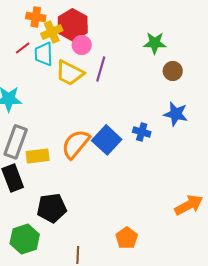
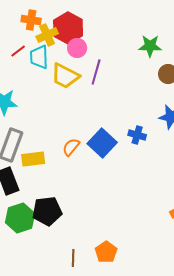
orange semicircle: (76, 144) -> (71, 147), size x0.6
orange pentagon: (127, 238) -> (106, 252), moved
green hexagon: (25, 239) -> (20, 218), moved

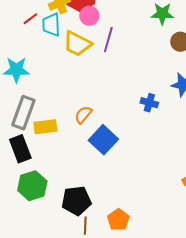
blue square: (102, 143) -> (103, 140), moved
black pentagon: (47, 211) -> (76, 201), moved

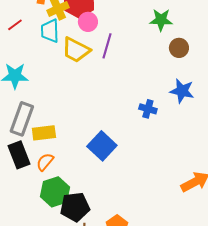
red line: (30, 19) -> (15, 25), moved
orange semicircle: (83, 115) -> (45, 162), moved
green hexagon: (32, 186) -> (55, 192), moved

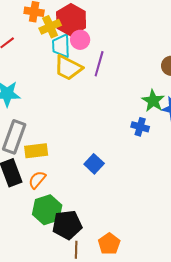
green star: (161, 20) -> (153, 101), moved, turned 30
cyan trapezoid: (50, 31) -> (61, 46), moved
blue square: (102, 146) -> (94, 164), size x0.7

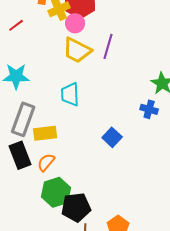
pink circle: (80, 40) -> (75, 23), moved
cyan trapezoid: (61, 46) -> (70, 94), moved
blue square: (94, 164) -> (112, 137), moved

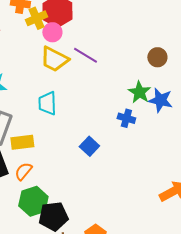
purple line: (108, 46) -> (85, 55), turned -75

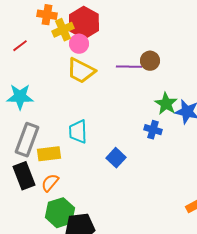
purple line: (85, 55) -> (129, 67), moved, turned -30
brown circle: (157, 57) -> (150, 61), moved
cyan trapezoid: (47, 103) -> (78, 132), moved

